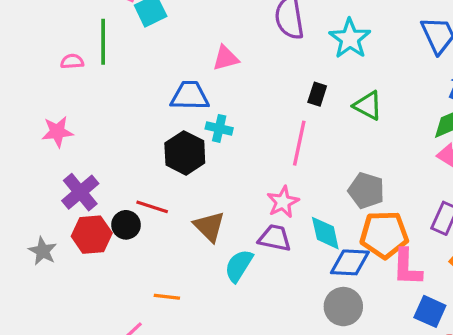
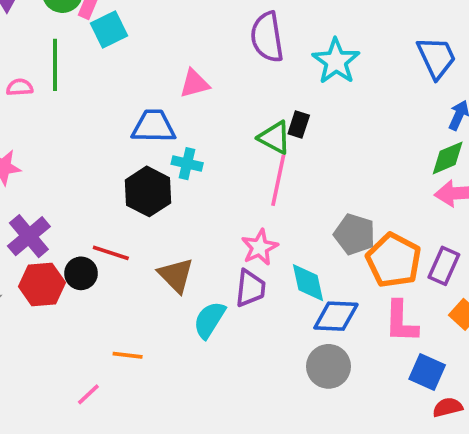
green triangle: (368, 106) -> (275, 138), moved
orange pentagon: (384, 235) -> (394, 260), moved, turned 30
purple trapezoid: (275, 238) -> (250, 288), turned 84

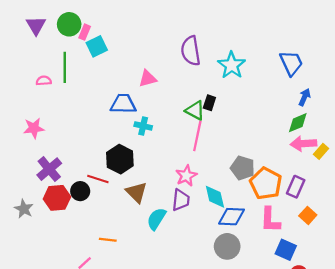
black hexagon: (148, 191) -> (120, 159), moved

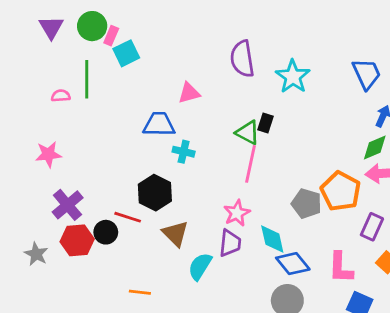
orange pentagon: (266, 183) -> (341, 191), moved
blue diamond: (232, 217) -> (293, 264), turned 48

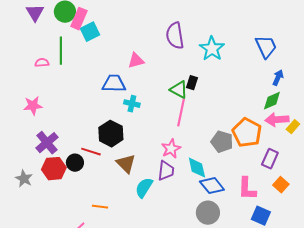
pink rectangle: (111, 36) -> (79, 19), size x1.5

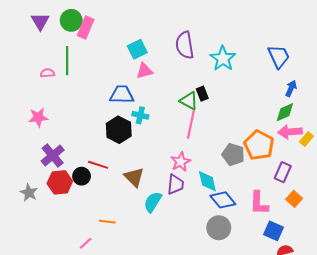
cyan square: (90, 32) -> (137, 49), moved
black rectangle: (192, 83) -> (202, 94), turned -40
black hexagon: (111, 134) -> (119, 130), moved

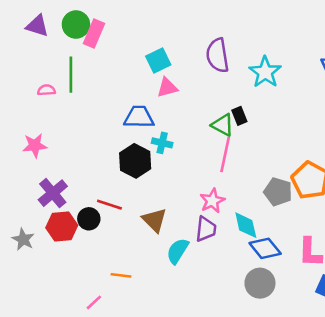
purple triangle: (40, 21) -> (37, 26), turned -42

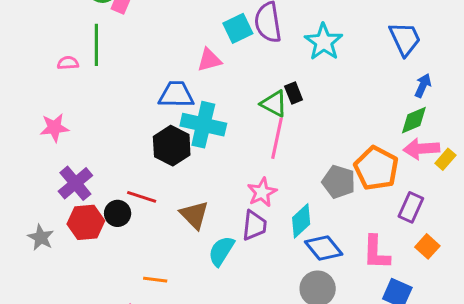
cyan square: (158, 61) -> (238, 28), moved
cyan cross: (162, 143) -> (203, 125), size x1.8
cyan diamond: (246, 225) -> (301, 221), turned 60

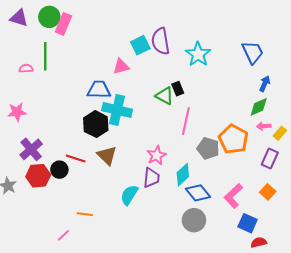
pink line: (277, 138) -> (186, 121), moved
pink arrow: (421, 149) -> (264, 126), size x0.6
purple rectangle: (411, 207) -> (270, 158), moved
brown triangle: (194, 215) -> (107, 155), moved
pink L-shape: (376, 252) -> (233, 196), turned 45

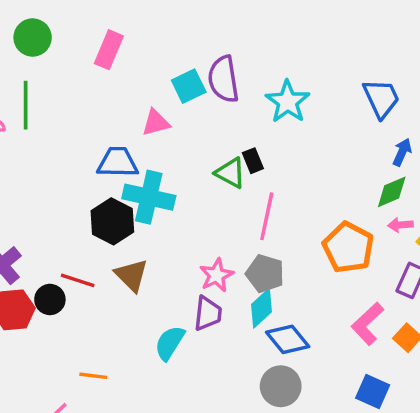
pink rectangle: (63, 24) -> (109, 50), moved
gray pentagon: (208, 148) -> (265, 273), moved
pink L-shape: (233, 196) -> (367, 324), moved

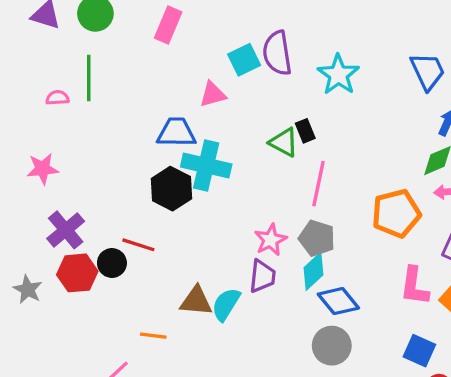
orange pentagon: (348, 247) -> (396, 213), turned 30
brown triangle: (131, 275) -> (196, 301), moved, turned -40
pink L-shape: (367, 324) -> (414, 286), turned -39

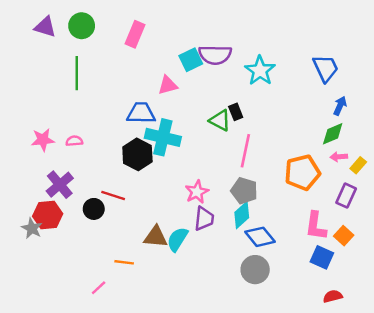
purple semicircle: (277, 53) -> (215, 55), turned -80
pink semicircle: (57, 98) -> (74, 141), moved
pink star: (271, 240) -> (197, 192), moved
red hexagon: (77, 273) -> (48, 215), moved
blue square: (419, 351) -> (322, 257), moved

